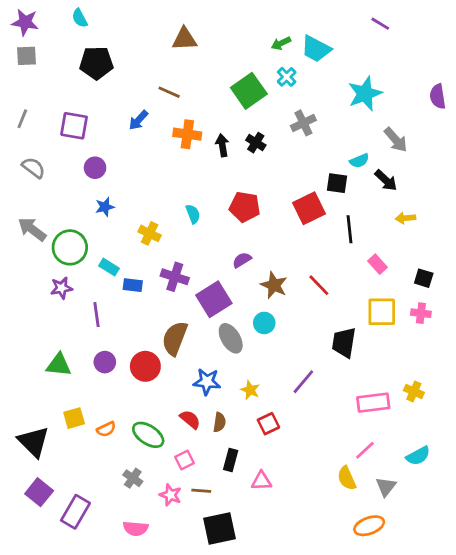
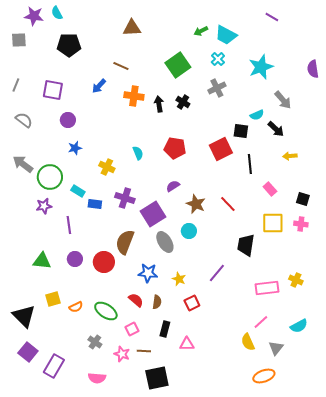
purple star: (25, 22) -> (34, 16), moved
cyan cross: (287, 77) -> (218, 59), moved

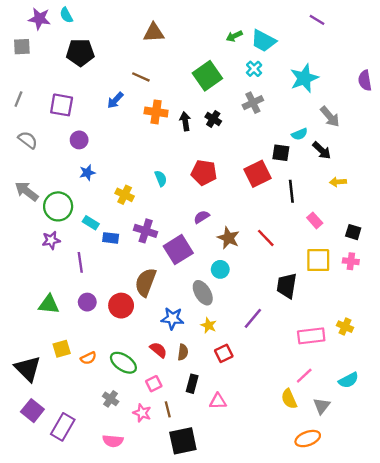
gray ellipse: (165, 242) -> (203, 293), moved
brown line: (144, 351) -> (168, 409), turned 72

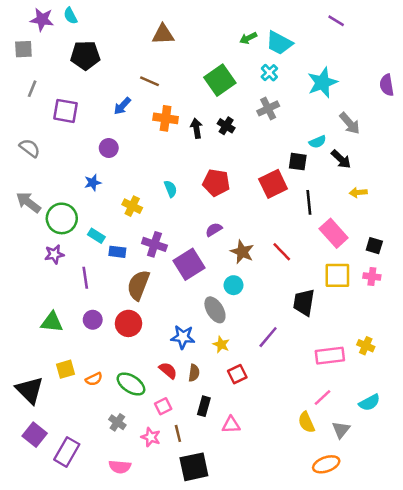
gray line: (18, 99) -> (32, 89), moved
purple circle: (79, 140) -> (109, 148), moved
pink rectangle: (315, 220) -> (334, 233), size x1.6
brown semicircle: (146, 282) -> (138, 285), moved

